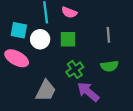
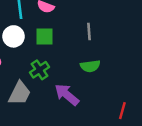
green cross: (75, 69) -> (39, 70), moved

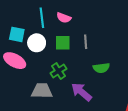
gray line: (89, 31) -> (86, 42), moved
gray trapezoid: (20, 93) -> (42, 91), turned -115

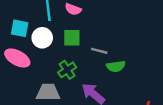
gray line: (86, 42) -> (99, 51), moved, turned -72

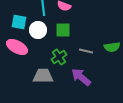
gray line: (99, 51) -> (86, 51), moved
green semicircle: (116, 66) -> (112, 47), moved

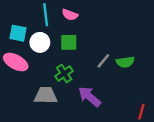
gray line: (86, 51) -> (103, 61), moved, turned -64

